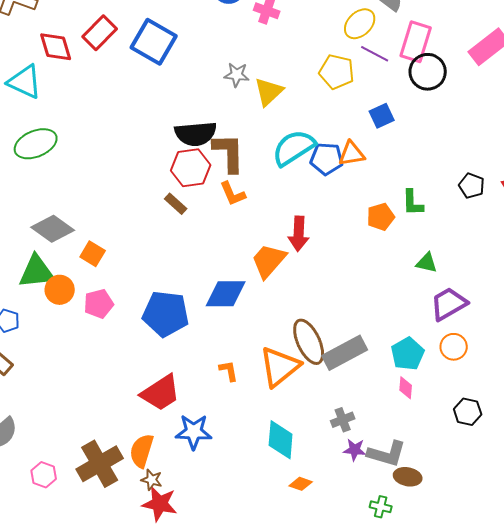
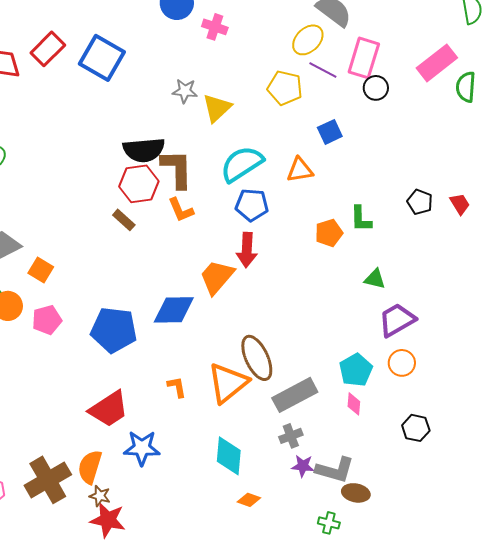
black circle: (428, 72) -> (376, 88), size x0.7
blue pentagon: (327, 159) -> (252, 205), moved
gray rectangle: (345, 353) -> (295, 395), moved

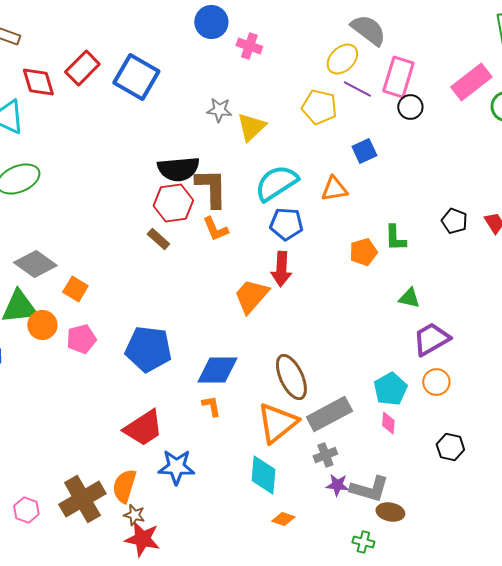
blue diamond: (174, 310) -> (217, 370), moved
orange triangle: (228, 383) -> (277, 423), moved

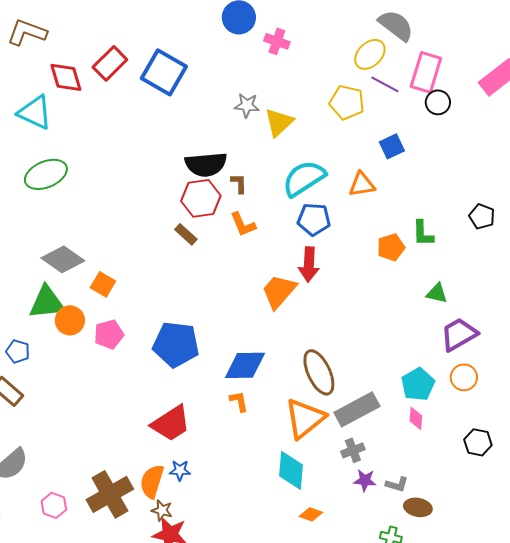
brown L-shape: (211, 188) -> (239, 183), size x0.5
blue star: (176, 467) -> (180, 470), moved, size x0.6
gray L-shape: (369, 489) -> (397, 484), size x0.6

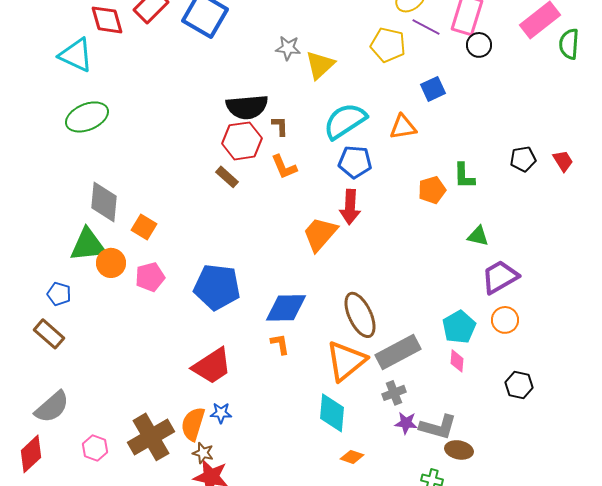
black pentagon: (482, 216) -> (523, 159), turned -30
gray diamond: (63, 259) -> (104, 202), turned 60
gray L-shape: (397, 484) -> (438, 427), size x1.6

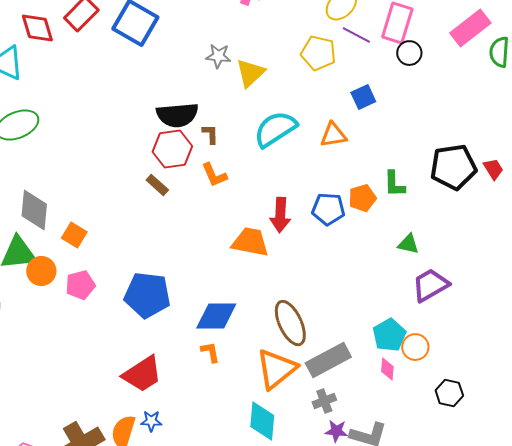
black pentagon: (523, 159) -> (453, 167), size x1.8
blue pentagon: (355, 162) -> (328, 209), moved
orange trapezoid: (320, 234) -> (250, 242), turned 60
orange circle: (505, 320) -> (415, 347), moved

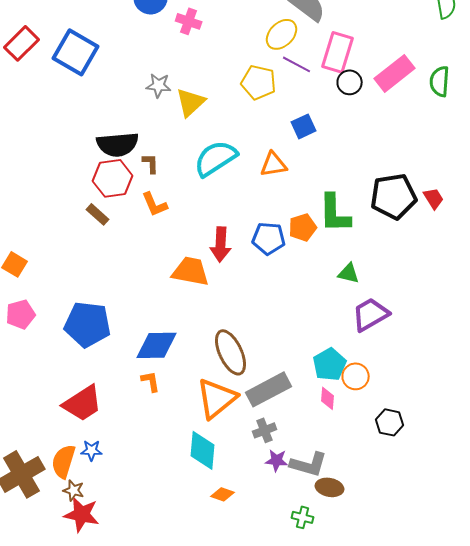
pink rectangle: (470, 28) -> (395, 73), moved
green L-shape: (394, 184) -> (335, 213), size x1.5

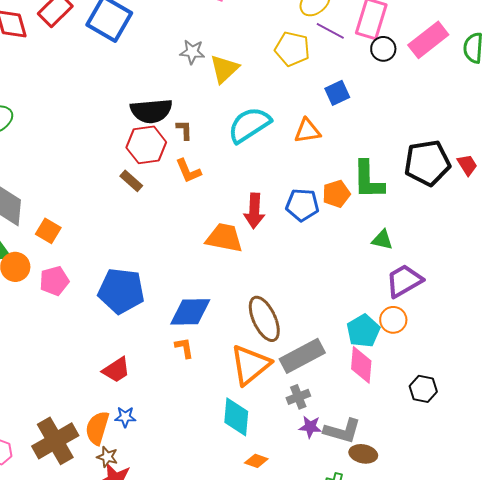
orange circle: (356, 376) -> (393, 320), moved
pink diamond: (328, 398) -> (361, 365), size x1.6
red trapezoid: (83, 403) -> (116, 370), size x0.7

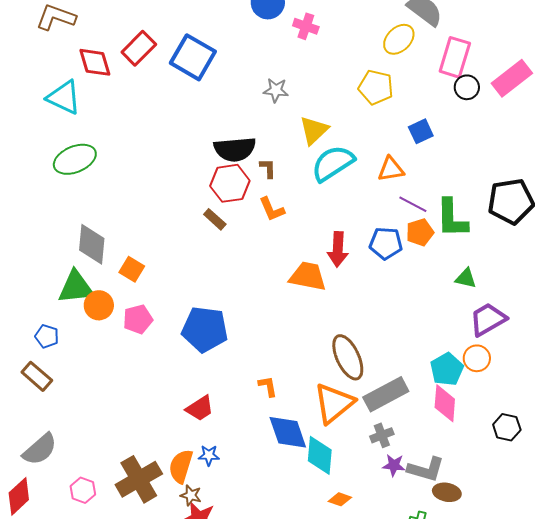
purple line: (330, 31) -> (413, 204), moved
yellow triangle: (224, 69) -> (314, 130), moved
blue diamond: (190, 312) -> (288, 432), moved, turned 72

